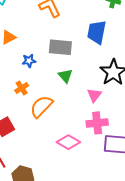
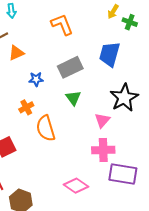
gray rectangle: (60, 47) -> (70, 67), turned -35
orange semicircle: (41, 106) -> (46, 128), turned -65
pink diamond: (68, 142) -> (76, 186), moved

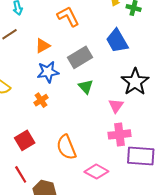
orange triangle: (16, 53) -> (43, 46), moved
blue trapezoid: (110, 54) -> (117, 41), turned -40
blue star: (36, 79) -> (48, 72), size x1.5
orange semicircle: (46, 128) -> (66, 147), moved

